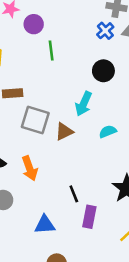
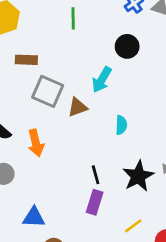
cyan semicircle: (108, 132) -> (121, 125), moved, turned 108
black line: (74, 194) -> (96, 175), moved
blue triangle: (45, 225) -> (34, 217), moved

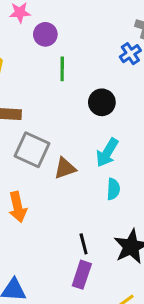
black circle: (127, 46) -> (102, 102), moved
cyan arrow: (102, 80) -> (107, 153), moved

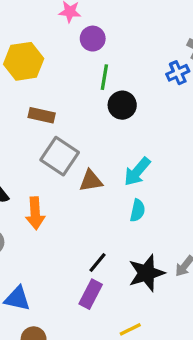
black circle: (102, 102) -> (122, 105), moved
black line: (84, 244) -> (97, 263), turned 45

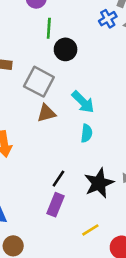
gray square: (60, 156) -> (39, 82), moved
cyan arrow: (137, 172) -> (83, 102), turned -80

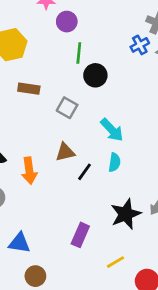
gray square: (39, 82) -> (67, 108), size x0.7
brown triangle: (46, 113) -> (65, 152), moved
black line: (58, 179) -> (84, 172), moved

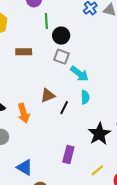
brown rectangle: (29, 89) -> (24, 52), moved
gray square: (67, 108) -> (61, 57), moved
blue triangle: (19, 243) -> (25, 167), turned 30

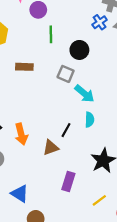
black circle: (61, 36) -> (79, 50), moved
brown triangle: (48, 95) -> (51, 148), moved

